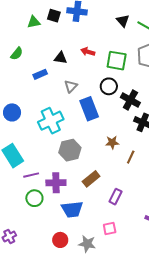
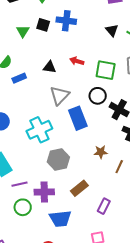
green triangle: (34, 22) -> (23, 31), turned -48
blue rectangle: (40, 74) -> (19, 78), moved
gray triangle: (71, 86) -> (60, 95), size x1.5

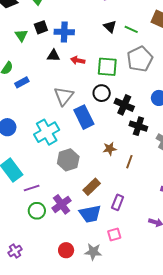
blue cross: (66, 21) -> (64, 32), moved
black square: (43, 25) -> (41, 27), turned -32
black triangle: (50, 67) -> (54, 56), moved
purple cross: (44, 192) -> (62, 204), moved, turned -30
blue trapezoid: (60, 219) -> (90, 214), moved

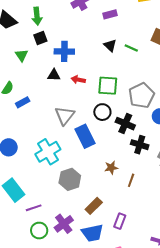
black square: (41, 27) -> (40, 38), moved
gray pentagon: (140, 59) -> (141, 95), moved

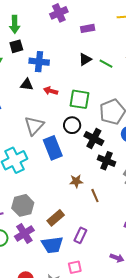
black triangle: (110, 45) -> (85, 59), turned 40
gray hexagon: (70, 179) -> (23, 205), moved
brown line: (131, 180) -> (95, 196), turned -48

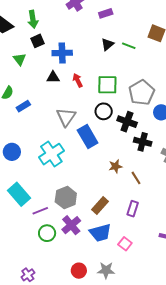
red arrow: (51, 91) -> (78, 80), turned 56
purple rectangle: (80, 235) -> (133, 209), moved
pink square: (75, 267) -> (125, 244), moved, turned -32

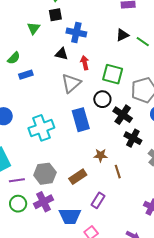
gray triangle: (66, 117) -> (71, 83), moved
brown rectangle: (100, 205) -> (78, 177), moved
purple rectangle: (133, 209) -> (98, 200), moved

